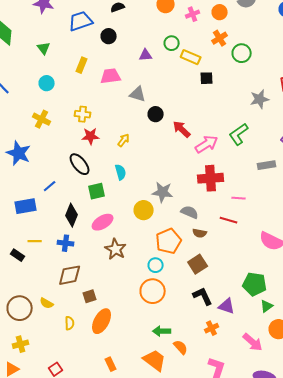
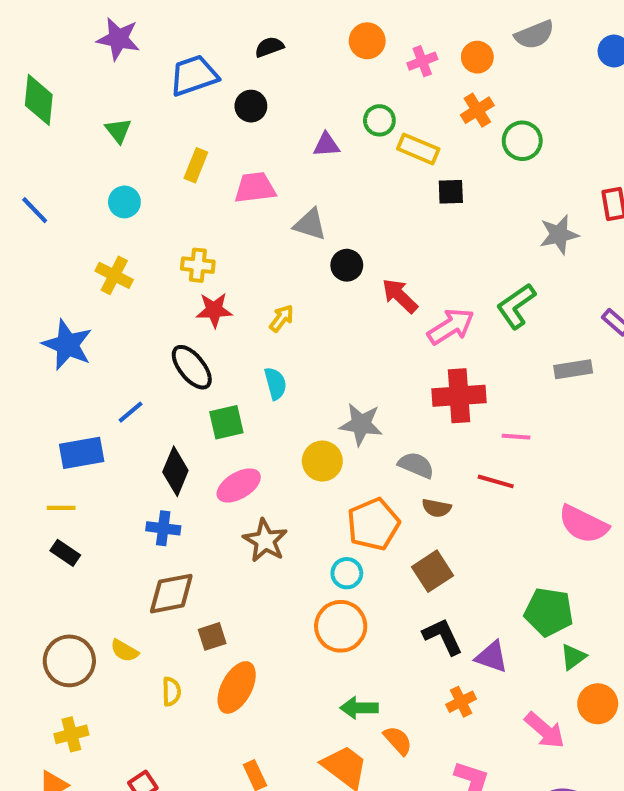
yellow line: (35, 241) -> (61, 508), moved

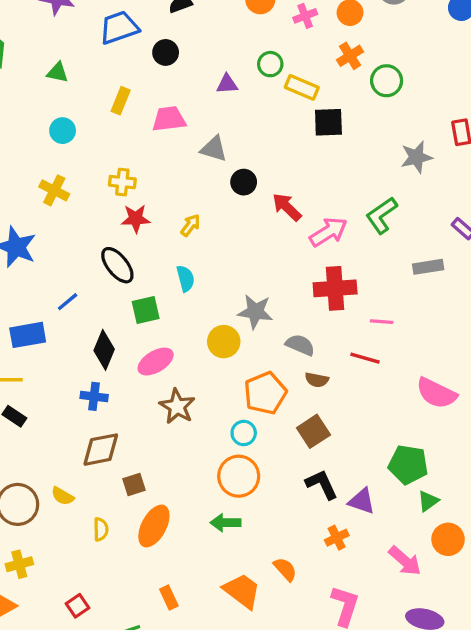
green triangle: (118, 131) -> (58, 72), turned -40
black square: (451, 192) -> (328, 122), size x1.4
green arrow: (359, 708) -> (225, 523), moved

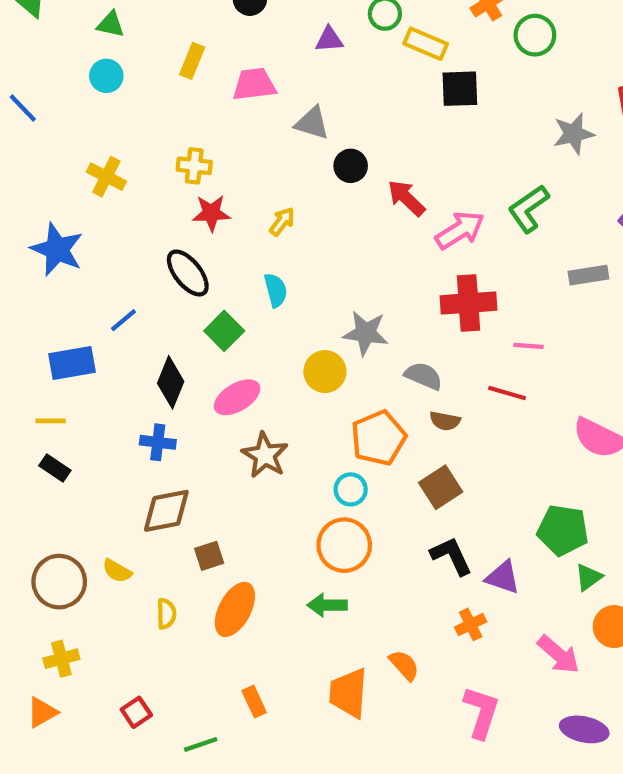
cyan circle: (63, 131) -> (106, 76), moved
green square: (146, 310) -> (224, 331), turned -32
orange trapezoid: (242, 591) -> (348, 693), turned -123

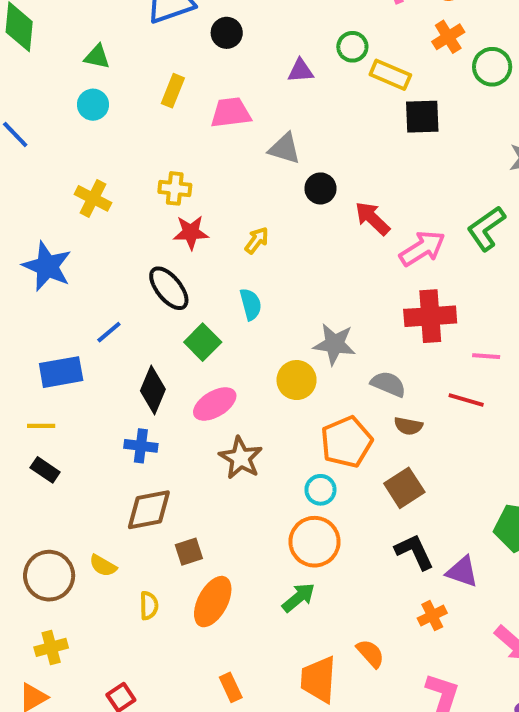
green arrow: (327, 605) -> (299, 598), turned 140

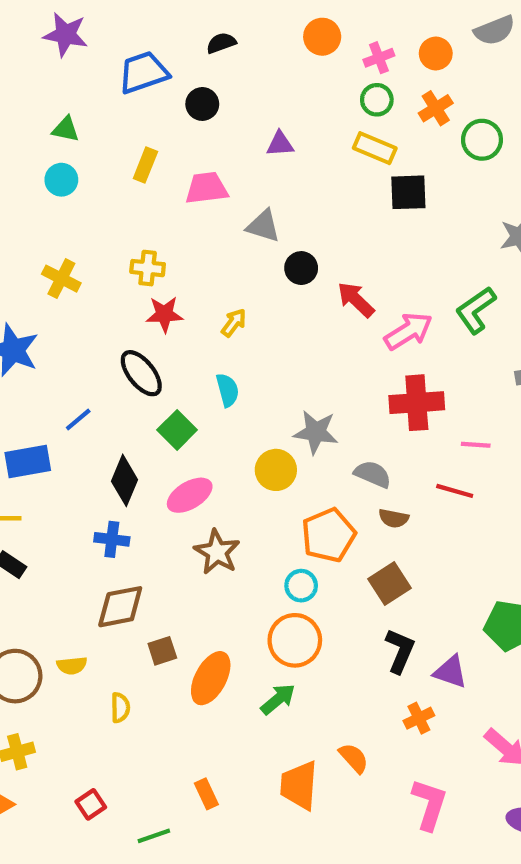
green circle: (352, 47) -> (377, 100), moved
black L-shape: (414, 552) -> (400, 651), turned 48
yellow semicircle: (103, 566) -> (72, 666), turned -36
orange ellipse: (213, 602) -> (211, 678), moved

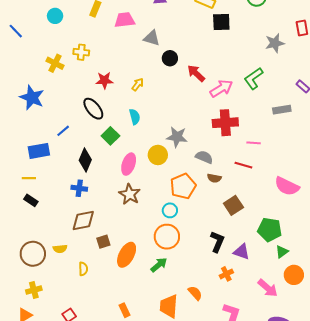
yellow cross: (148, 268) -> (81, 52), moved
pink ellipse: (190, 495) -> (129, 164), moved, turned -40
brown square: (389, 584) -> (233, 205), moved

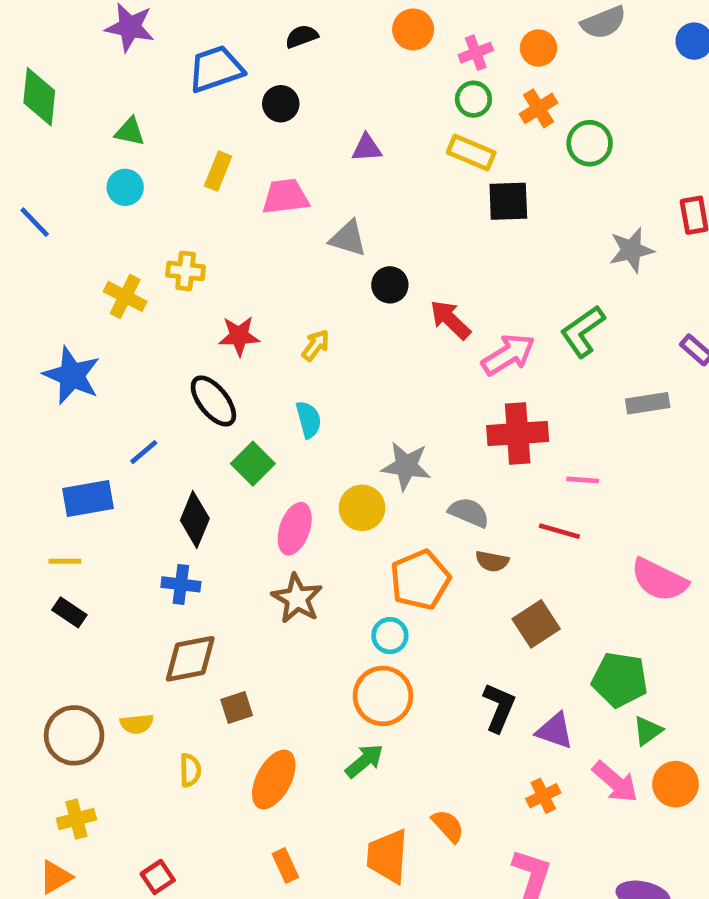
orange ellipse: (127, 255) -> (274, 780), moved
orange cross: (226, 274) -> (543, 796), moved
pink arrow: (268, 288) -> (615, 782), moved

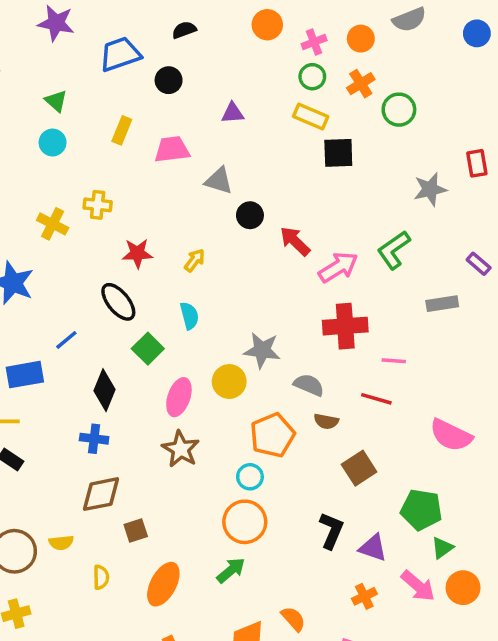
green triangle: (130, 132) -> (56, 101), turned 30

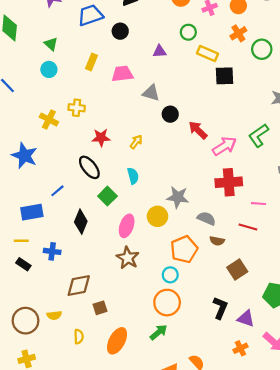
green circle: (312, 77) -> (188, 32), moved
blue cross: (94, 439) -> (52, 251), moved

